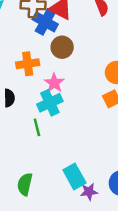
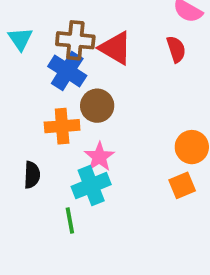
blue cross: (45, 22) -> (67, 71), moved
brown circle: (62, 47) -> (97, 106), moved

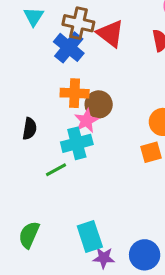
brown circle: (97, 106) -> (99, 104), moved
orange cross: (62, 126) -> (75, 93), moved
green line: (70, 221) -> (56, 170), turned 65

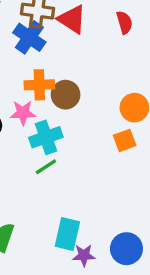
pink star: (86, 121) -> (23, 113), moved, turned 30
green line: (56, 170) -> (46, 167), moved
cyan rectangle: (90, 236) -> (67, 234), turned 36

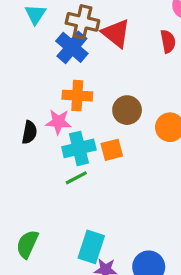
brown circle: (66, 95) -> (127, 110), moved
orange square: (125, 140) -> (112, 150), moved

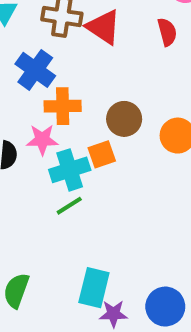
blue cross: (72, 47) -> (35, 70), moved
orange square: (112, 150) -> (102, 154), moved

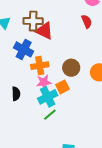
red triangle: (104, 27) -> (44, 31), moved
pink star: (42, 140) -> (44, 82), moved

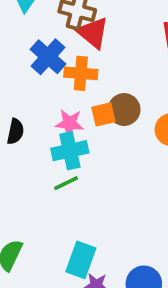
orange cross: (40, 66) -> (81, 73), moved
orange square: (63, 87) -> (103, 114), moved

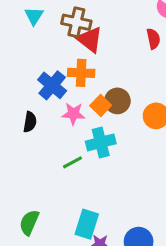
blue cross: (48, 57) -> (52, 85), moved
orange square: (103, 114) -> (101, 106), turned -30
cyan cross: (70, 151) -> (101, 142), moved

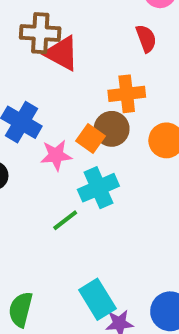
orange cross: (81, 73) -> (127, 94), moved
cyan rectangle: (87, 224) -> (97, 299), turned -40

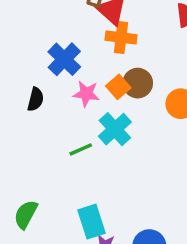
orange cross: (127, 94) -> (121, 37), moved
cyan cross: (98, 188) -> (115, 129), turned -32

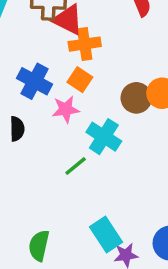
brown circle: (138, 83) -> (136, 98), moved
orange square: (118, 87) -> (80, 80), moved

